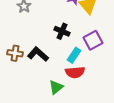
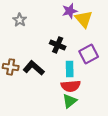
cyan rectangle: (74, 55) -> (70, 69), turned -35
green triangle: (56, 87) -> (70, 101), moved

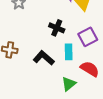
black L-shape: (34, 68) -> (44, 58), moved
red semicircle: (71, 86) -> (90, 69), moved, turned -144

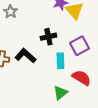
black cross: (57, 28) -> (48, 37), turned -35
black L-shape: (44, 58) -> (25, 56), moved

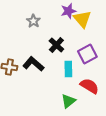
gray star: (10, 12) -> (33, 21), moved
black cross: (48, 37) -> (56, 45), turned -35

